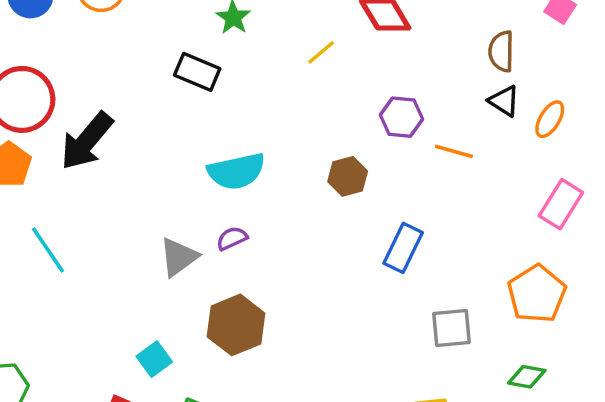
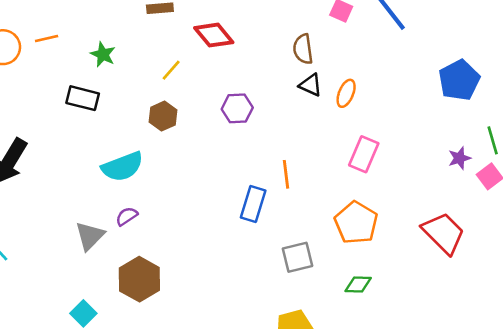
orange line: (454, 151) -> (286, 174), moved, turned 76
brown hexagon: (348, 176) -> (163, 116), moved

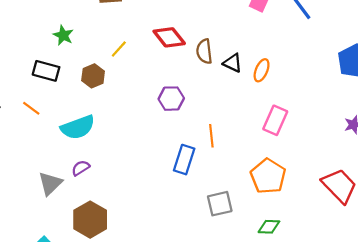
red diamond: (214, 35) -> (169, 37), moved
orange line: (47, 38) -> (31, 108), moved, turned 48
brown semicircle: (303, 49) -> (204, 51), moved
purple hexagon: (237, 108) -> (171, 99), moved
brown hexagon: (163, 116) -> (93, 76), moved

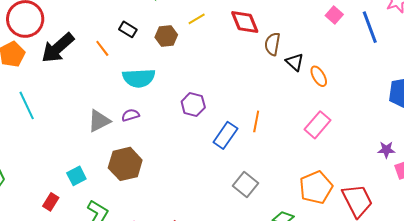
orange ellipse: (262, 70) -> (319, 76), turned -70
black rectangle: (46, 71) -> (128, 29), moved, size x0.7
purple hexagon: (171, 99) -> (193, 105), moved
orange pentagon: (268, 176) -> (316, 187), moved
gray square: (220, 204) -> (245, 184), turned 35

